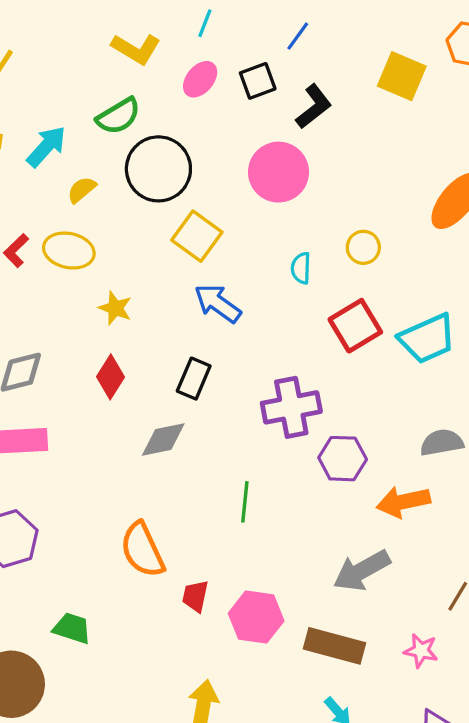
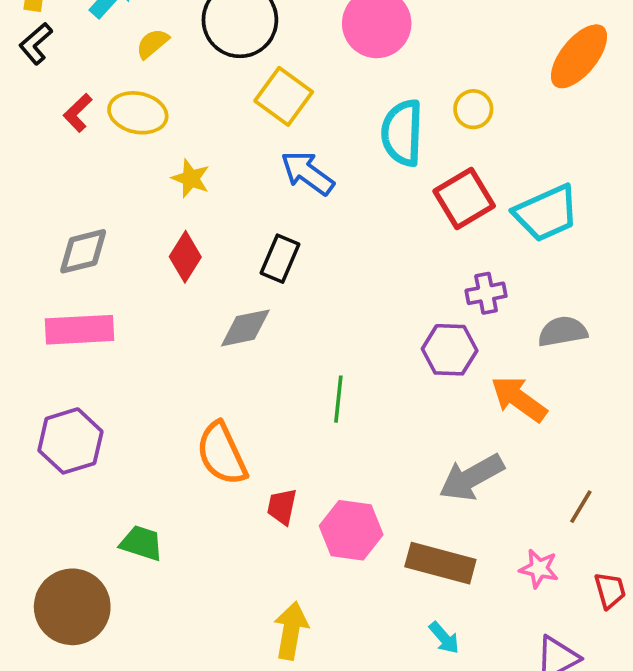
cyan semicircle: (301, 268) -> (402, 133), size x1.8
purple cross: (291, 407) -> (486, 293), moved, size x0.6
orange arrow: (403, 502) -> (519, 399), turned 48

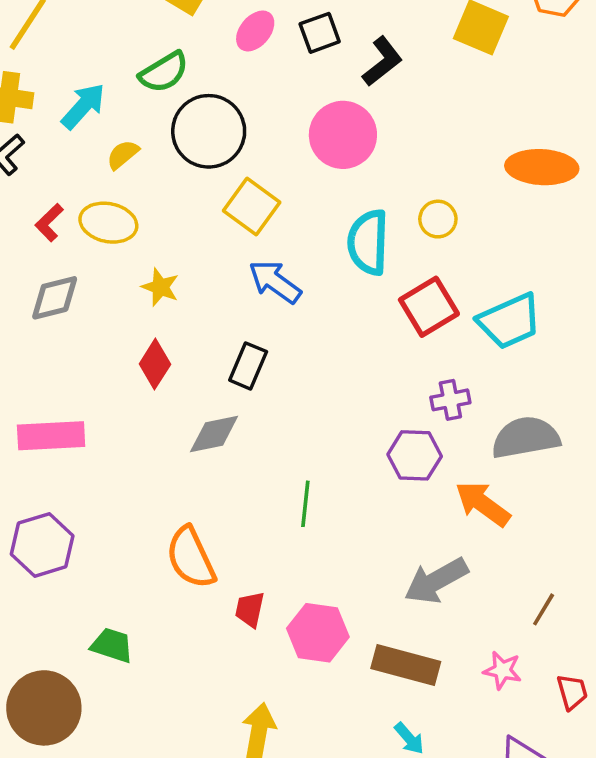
orange ellipse: (579, 56) -> (542, 167), turned 54
gray diamond: (83, 251) -> (55, 298), moved
gray semicircle: (563, 332) -> (526, 438), size x1.4

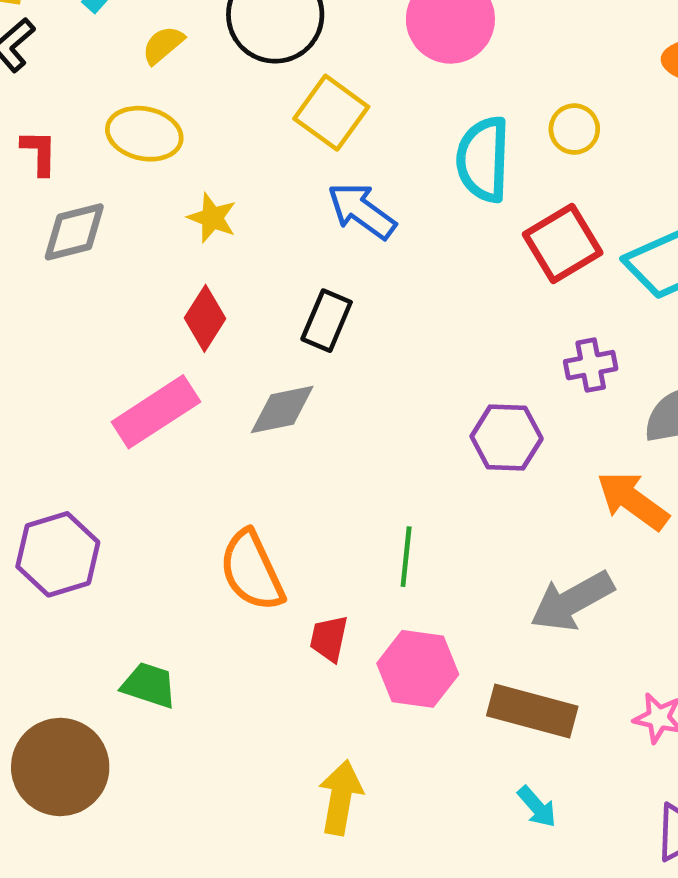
red L-shape: (49, 223) -> (39, 152), moved, turned 135
pink rectangle: (51, 436) -> (156, 412), moved, turned -30
purple hexagon: (415, 455) -> (507, 438), moved
green line: (305, 504) -> (406, 557), moved

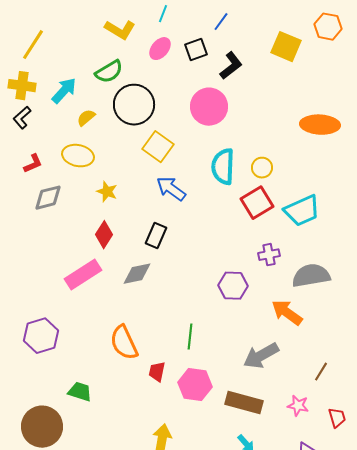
yellow circle: (574, 129) -> (262, 168), moved
red L-shape: (39, 152) -> (33, 164), turned 65

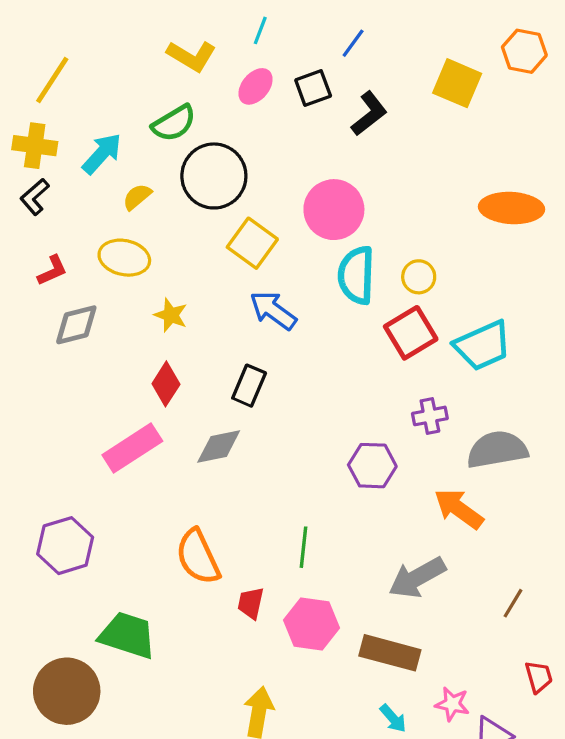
pink circle: (209, 107) -> (334, 210), moved
green trapezoid: (80, 392) -> (128, 635), size x1.5
pink star: (298, 406) -> (452, 704), moved

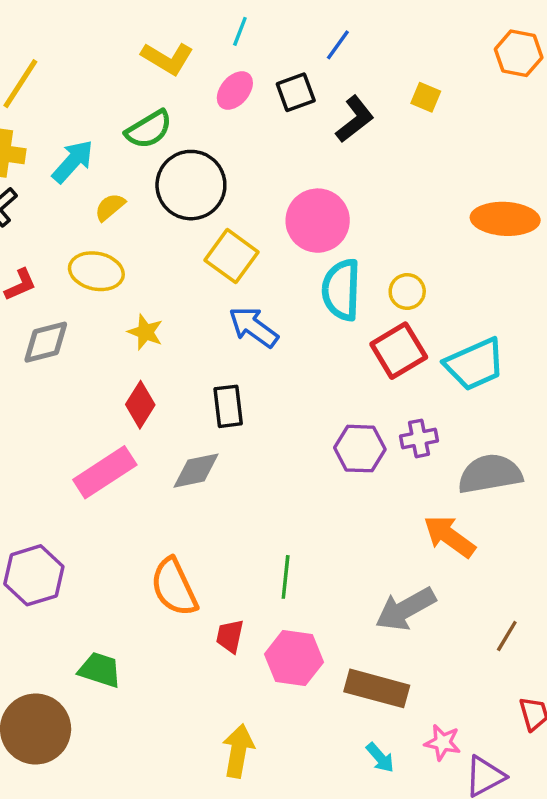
yellow square: (457, 83) -> (426, 97), moved, size x0.6
black rectangle: (249, 386) -> (228, 406), turned -30
purple hexagon: (372, 466) -> (360, 449), moved
green trapezoid: (128, 635) -> (100, 670), size x0.7

